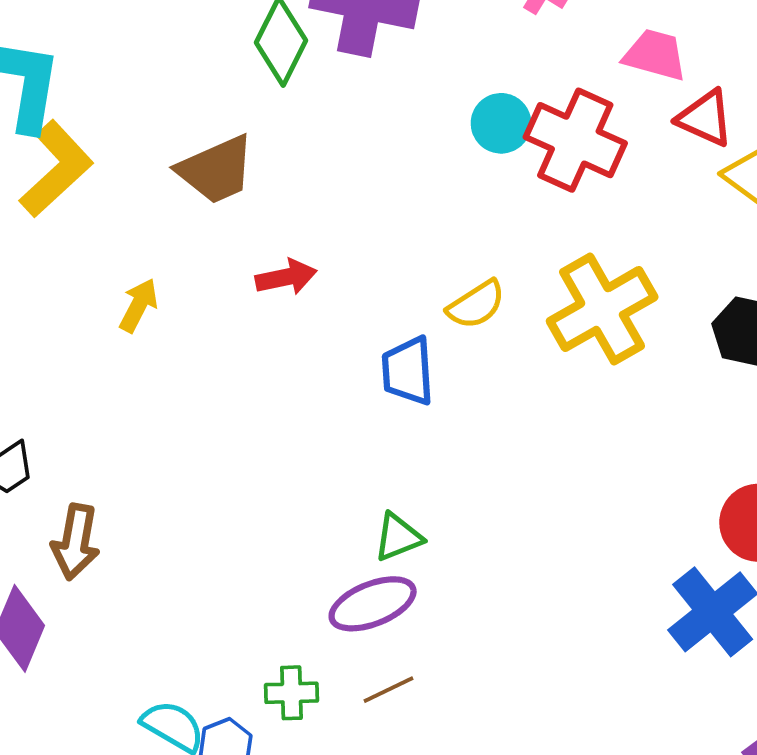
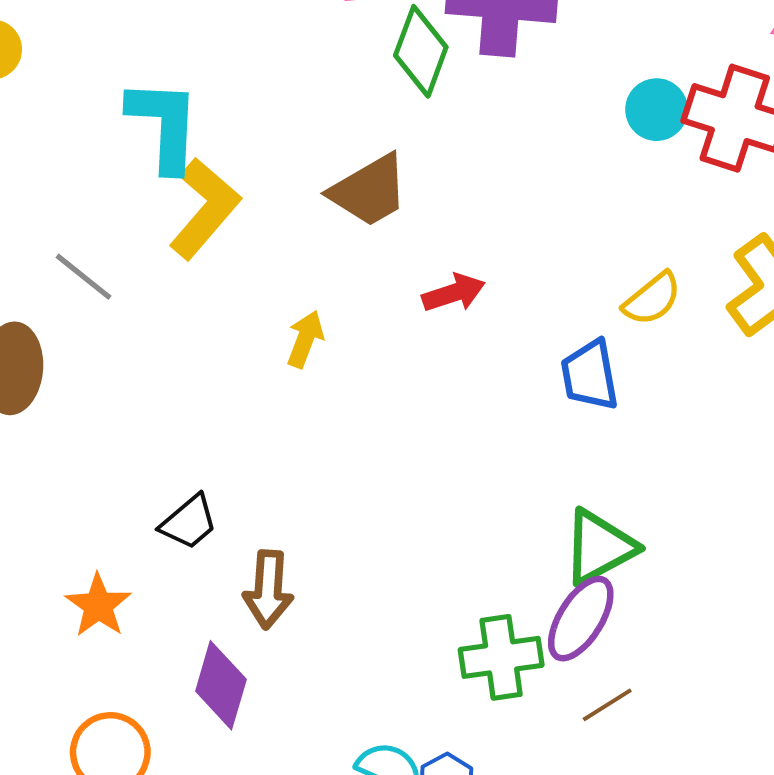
green triangle: (398, 537) -> (599, 547), size x1.5
purple ellipse: (373, 604) -> (581, 619), turned -30
green cross: (291, 693) -> (501, 657), moved, size x1.5

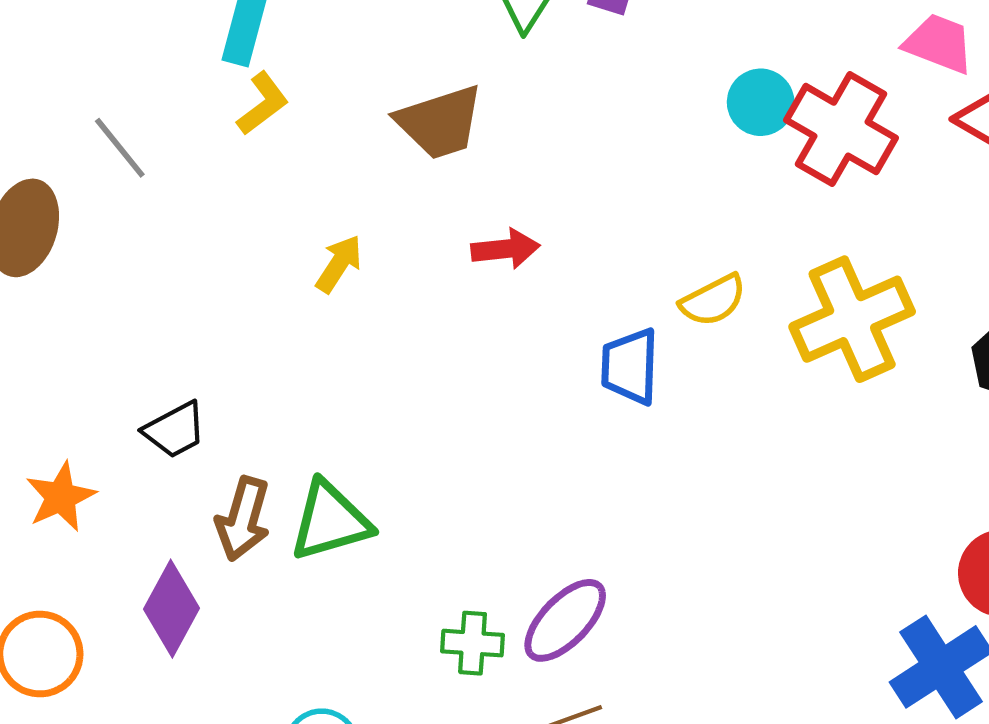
yellow L-shape: (205, 208) -> (263, 104), size x0.6
green triangle: (599, 547) -> (330, 521), moved
green cross: (501, 657) -> (473, 643), size x0.7

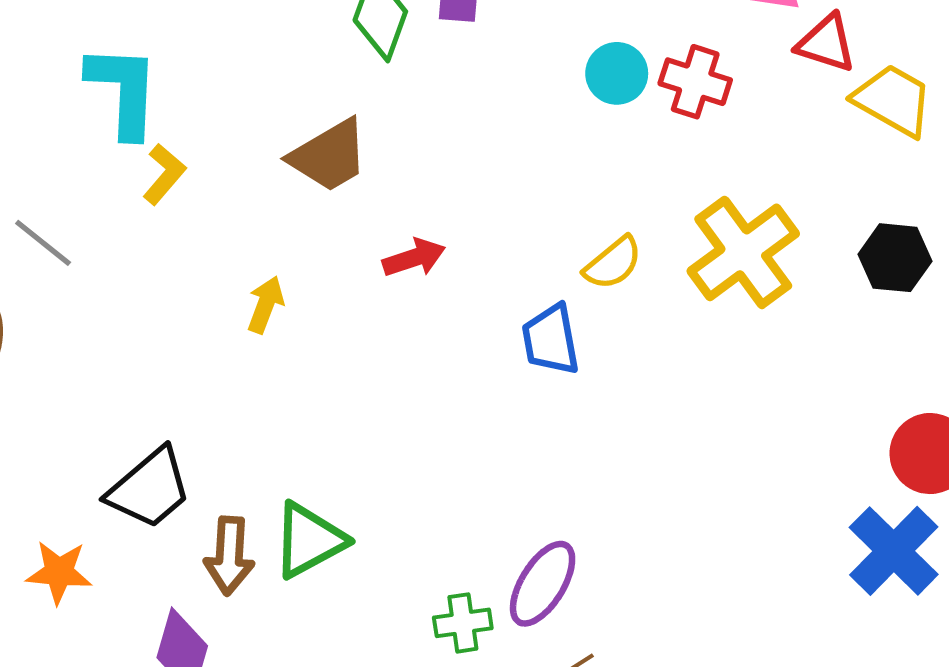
red cross: (841, 129) -> (695, 82), size x0.7
black trapezoid: (175, 430) -> (149, 489), size x1.5
orange star: (61, 497) -> (59, 572), turned -30

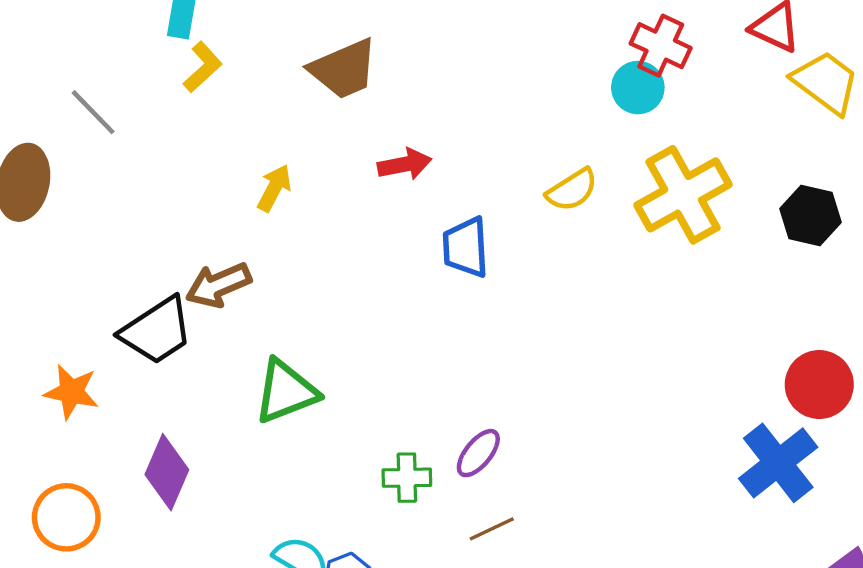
cyan circle: (617, 73) -> (638, 88), moved
blue trapezoid: (551, 340) -> (466, 247), moved
brown arrow: (229, 556) -> (218, 285), moved, turned 56
purple ellipse: (543, 584) -> (478, 453), size x0.7

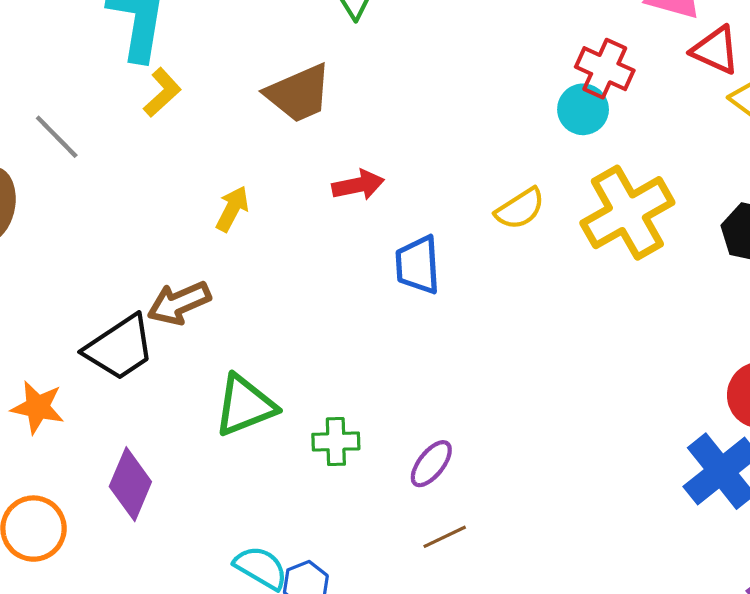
green cross: (407, 478) -> (336, 442), moved

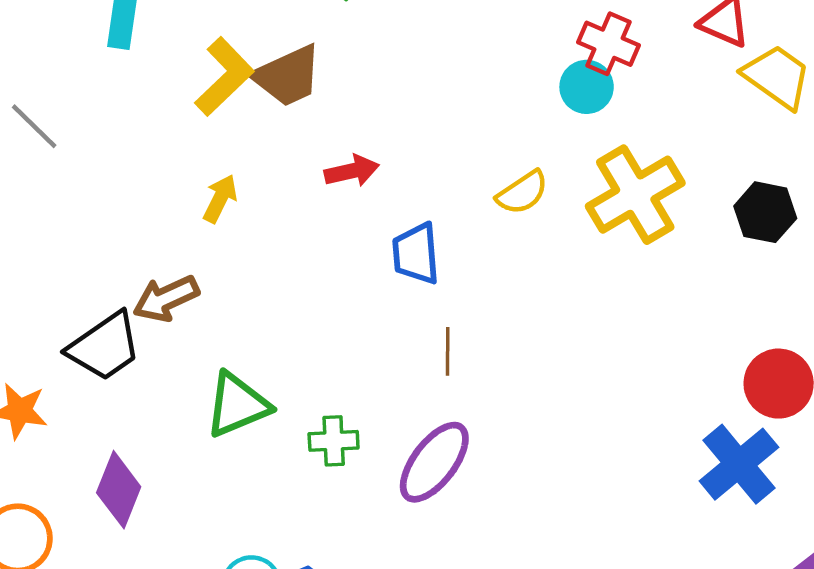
yellow L-shape: (162, 92) -> (224, 77), moved, size x1.5
purple ellipse: (431, 464) -> (434, 462), size x1.6
brown line: (445, 537) -> (448, 351), moved, turned -63

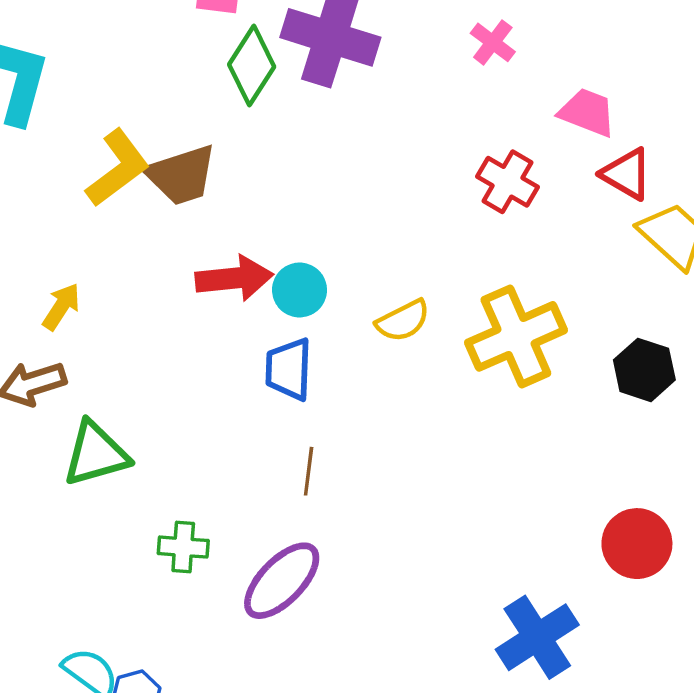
cyan circle: (587, 87) -> (300, 290), moved
red arrow: (352, 171) -> (234, 278), size x1.4
yellow arrow: (220, 199) -> (61, 307), moved
green triangle: (237, 405) -> (96, 454), moved
blue cross: (739, 464) -> (537, 637), moved

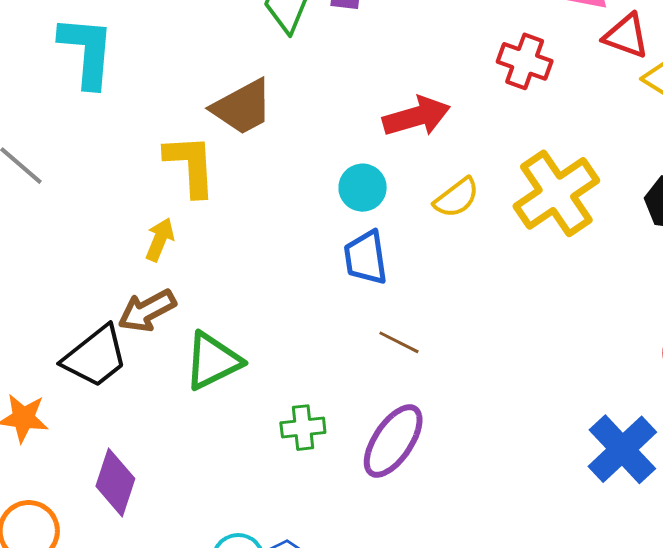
yellow L-shape: (118, 168) -> (190, 165), moved, turned -46
red arrow: (234, 278) -> (416, 116), moved
brown line: (309, 471) -> (399, 342), turned -60

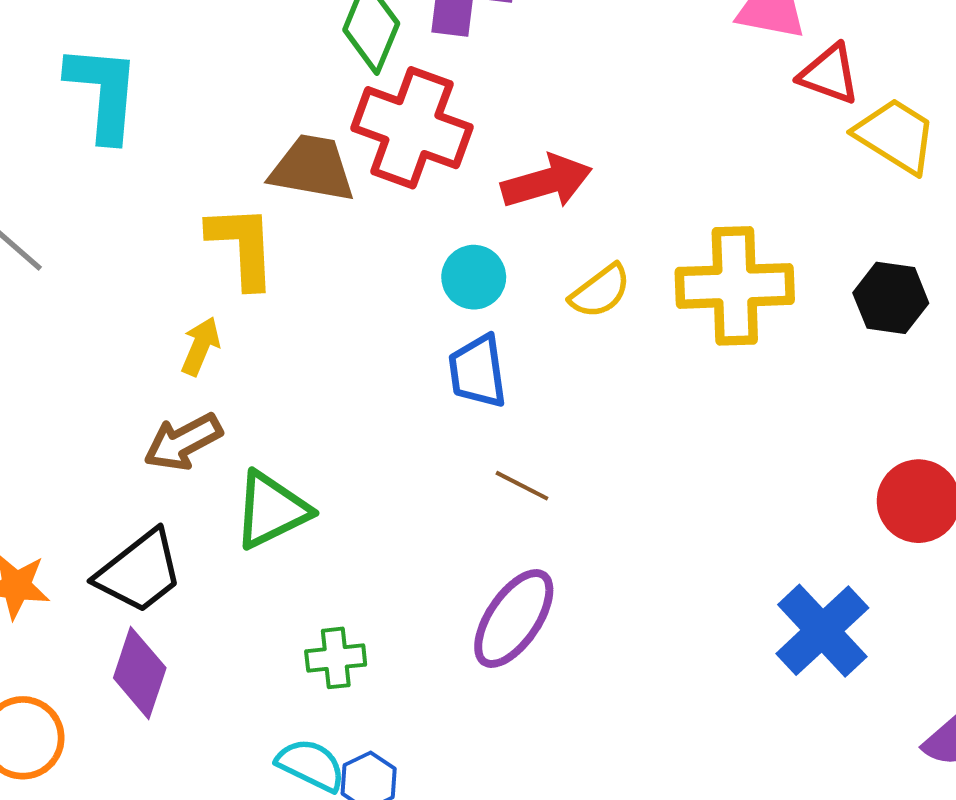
red cross: (525, 61) -> (412, 128), moved, size x1.6
brown trapezoid: (242, 107) -> (312, 168), turned -142
yellow cross: (556, 193) -> (735, 286), turned 32
black trapezoid: (95, 357) -> (139, 572), moved
green cross: (303, 428) -> (336, 658), moved

